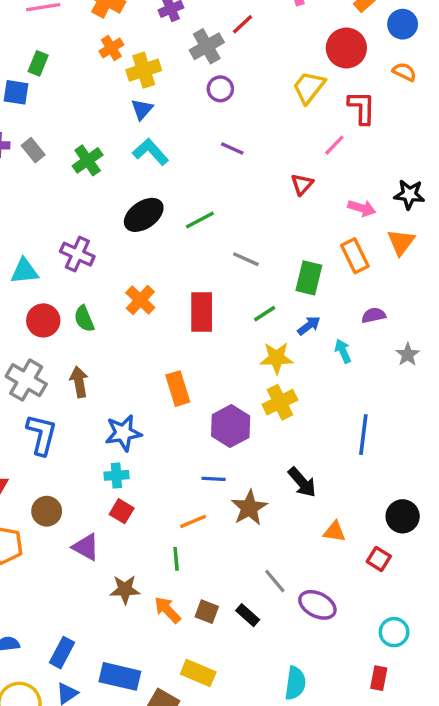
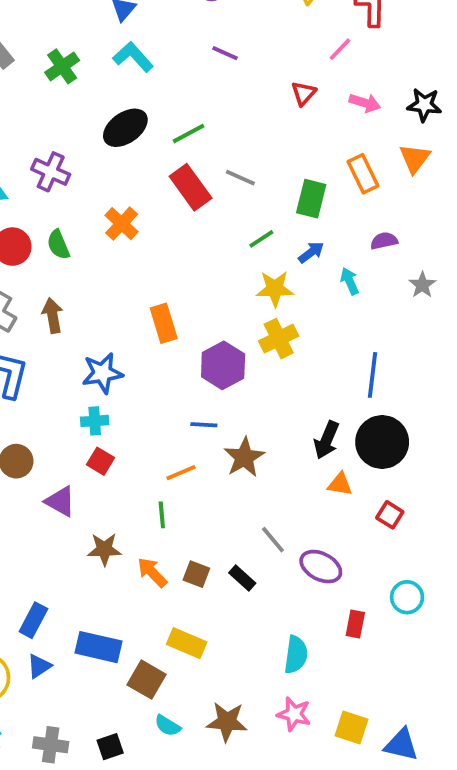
pink arrow: (362, 208) -> (365, 103), moved
red rectangle: (202, 312) -> (191, 187), moved, turned -36
black arrow: (302, 482) -> (327, 440), moved, turned 64
black circle: (403, 516) -> (382, 442), moved, size x1.4
red rectangle: (379, 678) -> (355, 624), moved

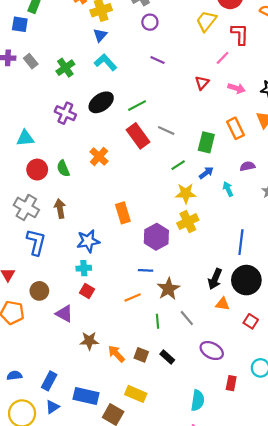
purple cross: (51, 172) -> (65, 113), moved
green line: (162, 515) -> (157, 321), moved
gray line: (273, 540) -> (187, 318), moved

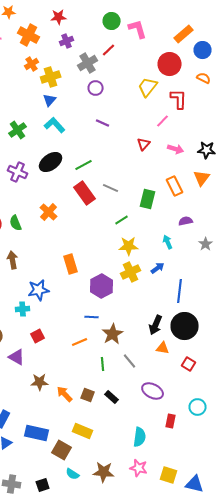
blue arrow: (206, 173) -> (158, 268), moved
cyan cross: (84, 268) -> (23, 309), moved
red square: (87, 291) -> (38, 336), turned 32

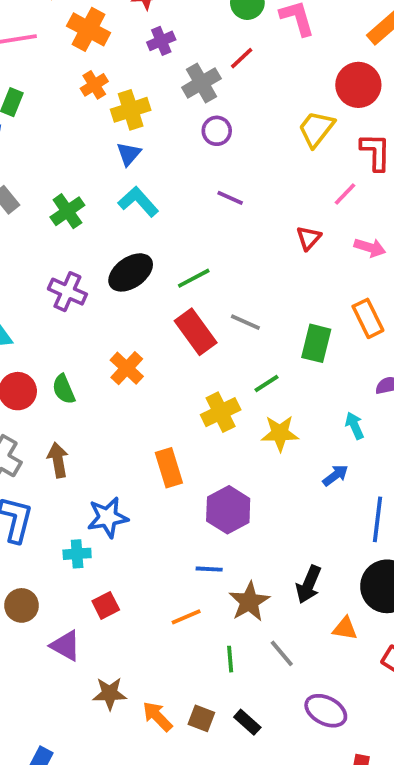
yellow cross: (131, 272) -> (221, 412), moved
black arrow: (156, 325) -> (309, 584), moved

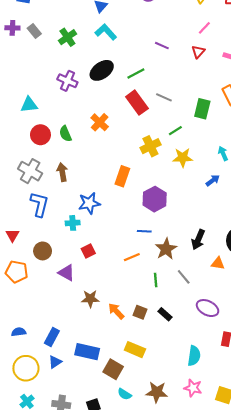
pink line: (345, 194) -> (204, 28), moved
purple line: (230, 198) -> (162, 46), moved
orange rectangle: (169, 468) -> (122, 176), turned 36

